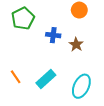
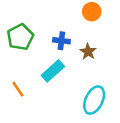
green pentagon: (23, 18) -> (20, 37), moved
cyan rectangle: (46, 79) -> (53, 71), moved

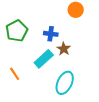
brown star: (88, 52) -> (64, 49), moved
cyan ellipse: (94, 100) -> (65, 83), moved

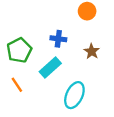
green pentagon: (17, 31) -> (19, 50), moved
brown star: (64, 49) -> (92, 51), moved

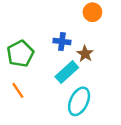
brown star: (92, 51) -> (85, 54), moved
cyan rectangle: (50, 68) -> (67, 72), moved

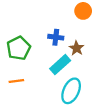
orange line: (18, 90) -> (16, 81), turned -64

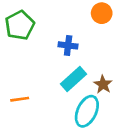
green pentagon: (19, 48) -> (20, 25), moved
brown star: (77, 48) -> (103, 84), moved

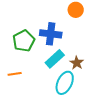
green pentagon: (20, 25) -> (24, 41), moved
blue cross: (68, 45) -> (51, 34), size x1.5

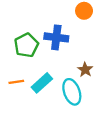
cyan rectangle: (55, 59) -> (42, 83), moved
cyan ellipse: (65, 83) -> (72, 92), turned -45

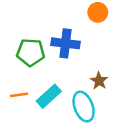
green pentagon: (26, 45) -> (31, 52), turned 30

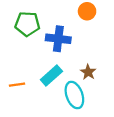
green pentagon: (31, 52) -> (27, 24), moved
cyan rectangle: (49, 96) -> (51, 76), moved

